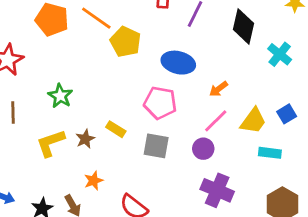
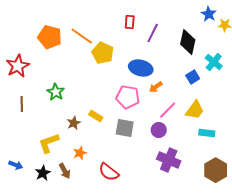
orange arrow: (219, 89) -> (156, 87), moved
blue square: (287, 114) -> (193, 77), moved
yellow L-shape: (51, 143) -> (49, 143), moved

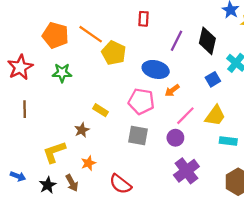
purple line: (153, 33) -> (177, 41), moved
green star: (56, 92) -> (62, 73), moved, turned -30
yellow rectangle: (96, 116) -> (101, 110), moved
purple cross: (169, 160) -> (186, 171), turned 30

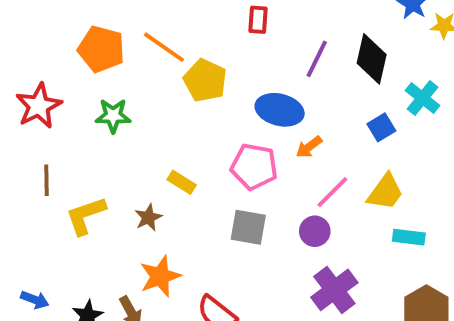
yellow L-shape: (54, 152) -> (86, 216), moved
orange star: (88, 163) -> (160, 276), size x1.5

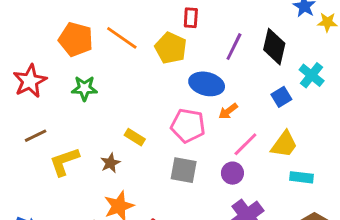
yellow pentagon: (205, 80) -> (171, 48), moved
brown line: (46, 180) -> (36, 136), turned 65

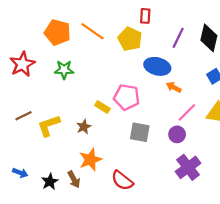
orange arrow: (228, 111) -> (174, 87), turned 64
pink pentagon: (188, 126) -> (127, 97), moved
brown line: (36, 136) -> (23, 116), moved

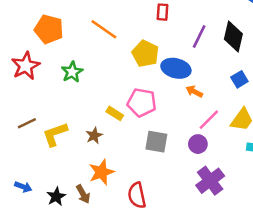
orange pentagon: (57, 32) -> (49, 29), moved
yellow pentagon: (130, 39) -> (145, 54), moved
green star: (64, 70) -> (72, 72), turned -30
red semicircle: (122, 180) -> (137, 195), turned 40

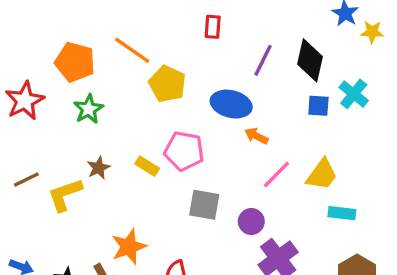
orange pentagon: (49, 29) -> (75, 62), moved
yellow pentagon: (145, 54) -> (167, 84), moved
blue square: (239, 79) -> (318, 106), moved, turned 35
brown star: (94, 135) -> (99, 168), moved
purple circle: (198, 144) -> (251, 222), moved

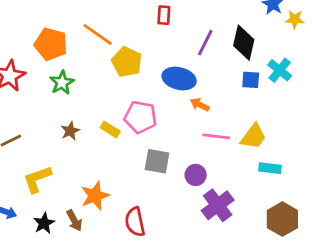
pink line: (276, 175) -> (216, 136), turned 52
yellow L-shape: (65, 195) -> (37, 179), moved

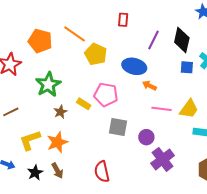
green star: (62, 83) -> (48, 85), moved, size x1.4
brown star: (70, 131) -> (60, 112), moved
orange star: (95, 196) -> (57, 142), moved

